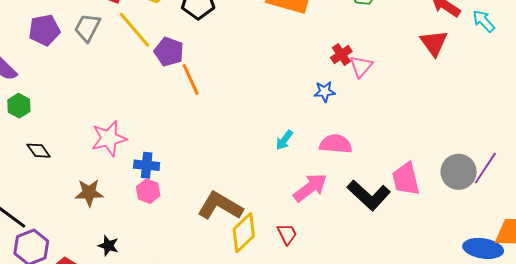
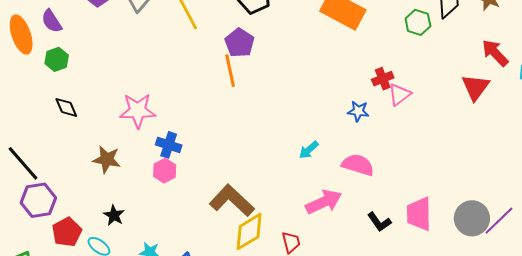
purple pentagon: (169, 52) -> (240, 43), moved
black L-shape: (369, 195) -> (379, 222), size x0.6

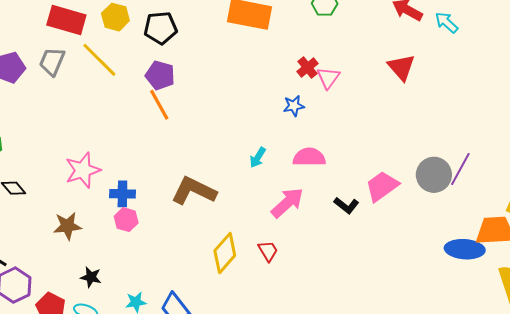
red triangle: (475, 87) -> (401, 67), moved
brown L-shape: (232, 201) -> (194, 191), moved
pink trapezoid: (419, 214) -> (382, 186), turned 72

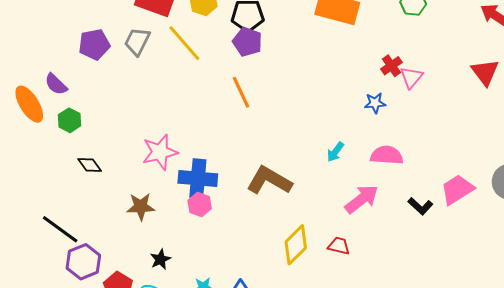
purple pentagon: (160, 75) -> (247, 42), moved
blue cross: (122, 194) -> (198, 179), size x1.5
red trapezoid: (268, 251) -> (339, 246), turned -50
black star: (91, 277) -> (160, 259), turned 30

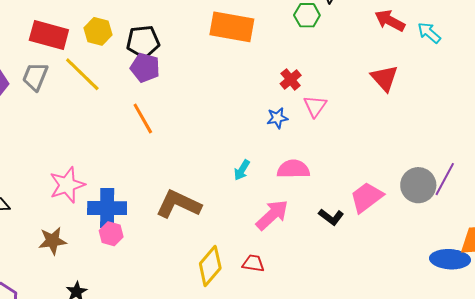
pink triangle: (411, 77) -> (315, 106), moved

